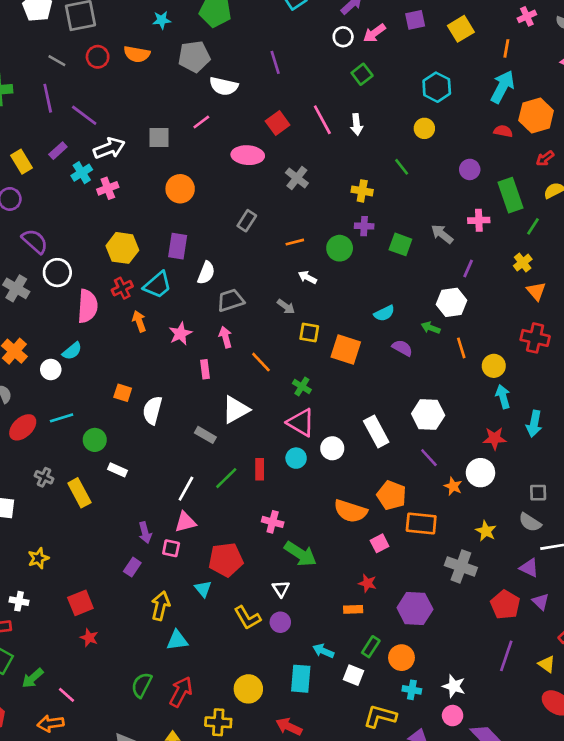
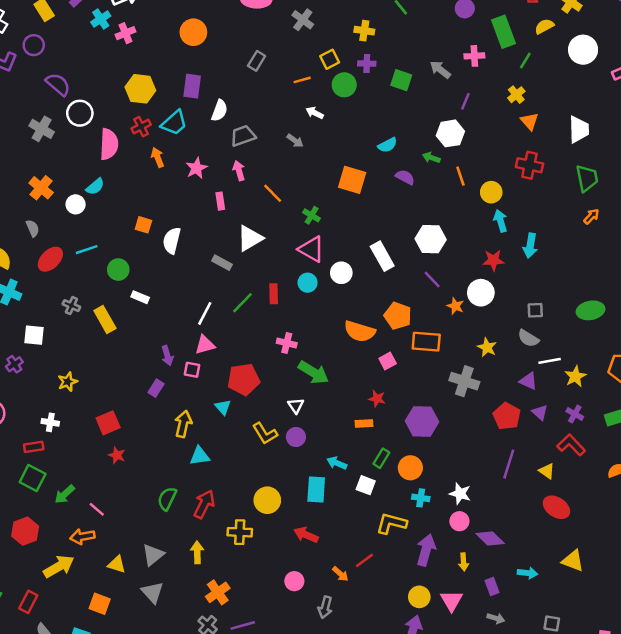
yellow square: (309, 333) -> (330, 59), moved, turned -36

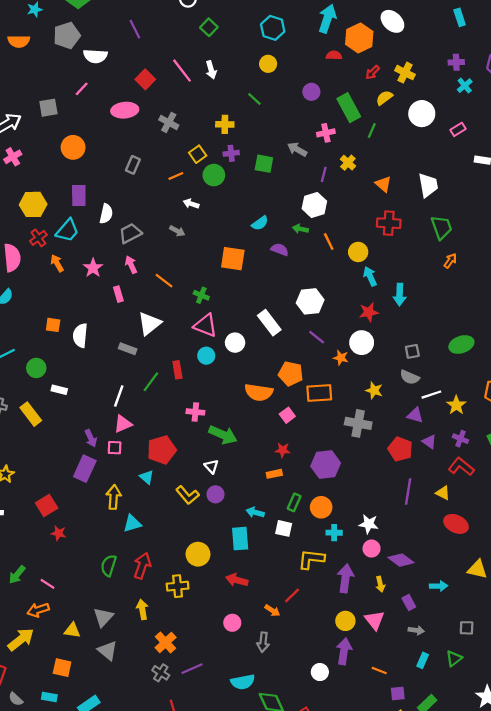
yellow cross: (516, 95) -> (348, 163), moved
purple rectangle: (156, 388) -> (85, 469), size x1.6

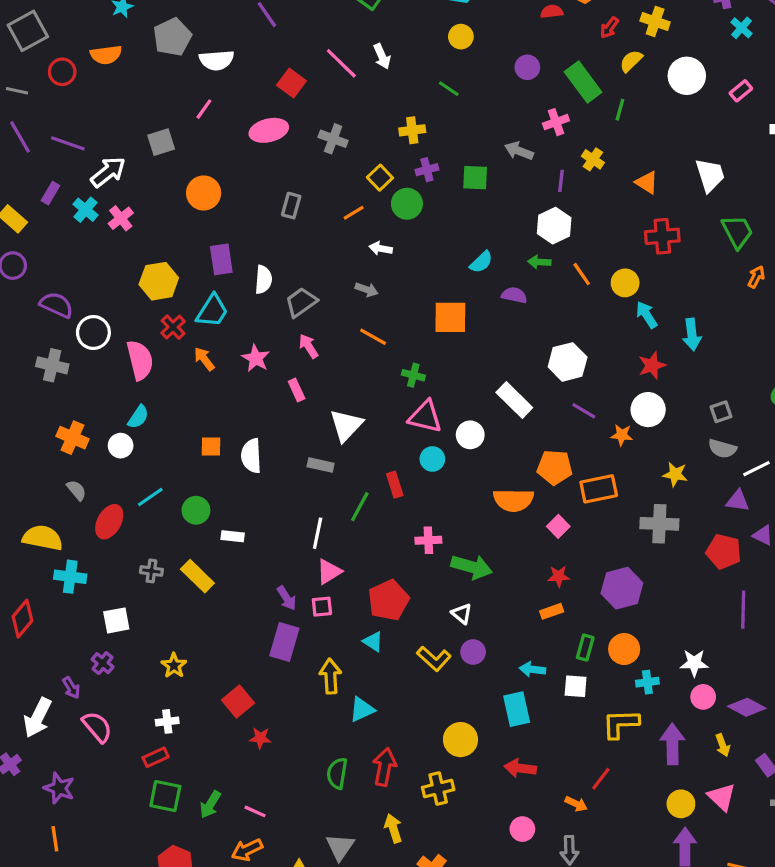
orange line: (164, 281) -> (373, 337), moved

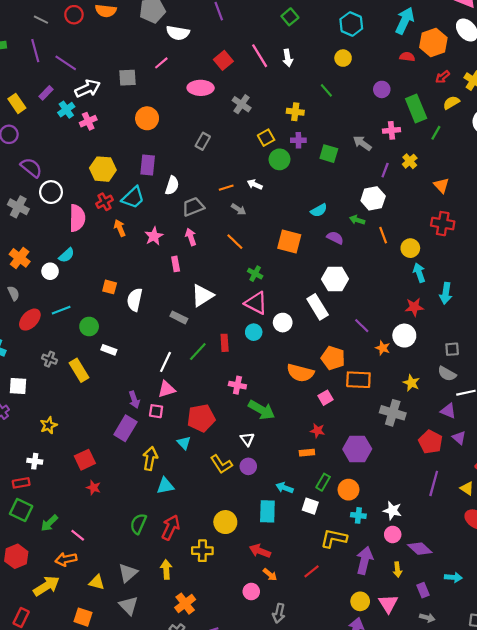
orange line: (354, 213) -> (226, 188), moved
white hexagon: (568, 362) -> (335, 279), moved
orange arrow: (576, 804) -> (270, 575), moved

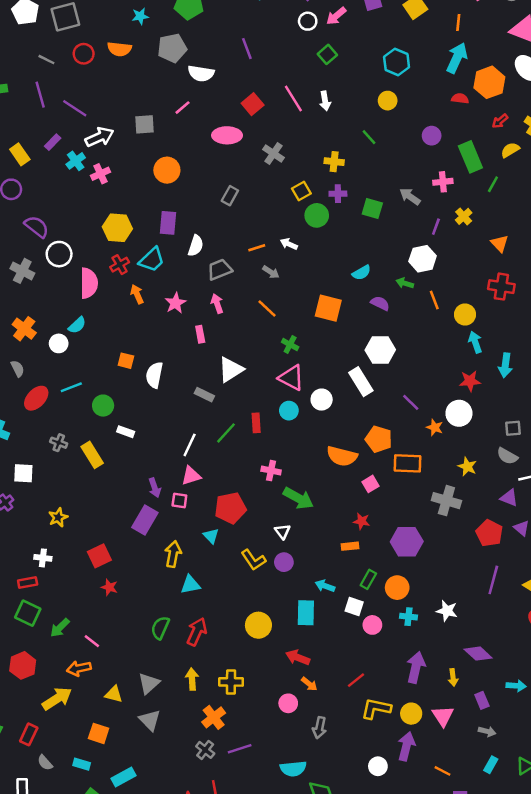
pink circle: (393, 534) -> (372, 625), moved
yellow L-shape: (334, 538) -> (376, 709), moved
yellow cross: (202, 551) -> (231, 682), moved

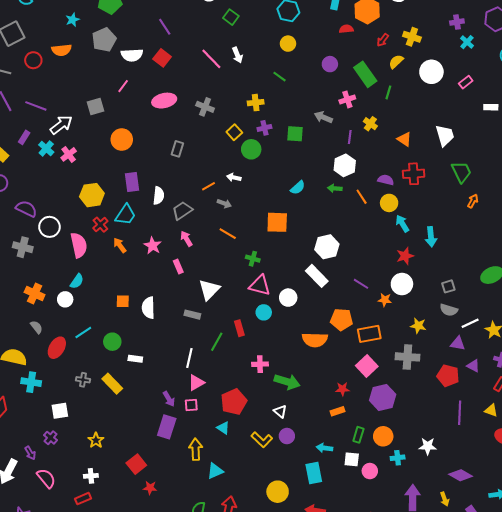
red square: (253, 104) -> (162, 58), moved
purple semicircle: (380, 303) -> (386, 180), moved
pink square: (370, 484) -> (367, 366), moved, size x1.5

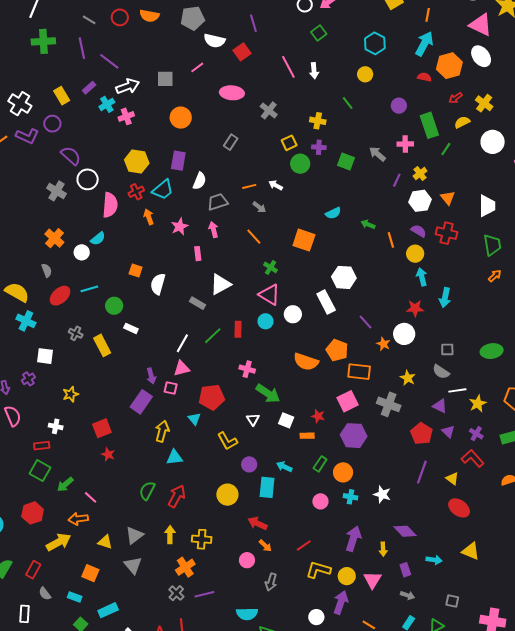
white hexagon: (345, 165) -> (420, 201), moved
purple circle: (287, 436) -> (249, 464), moved
white square: (352, 459) -> (286, 420), moved

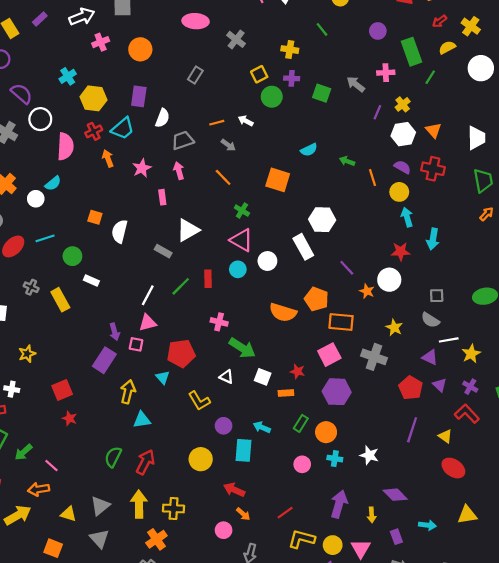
cyan cross: (107, 104) -> (68, 76), moved
pink cross: (126, 116) -> (101, 42), moved
white triangle: (253, 419) -> (226, 377), turned -32
yellow arrow: (170, 535) -> (139, 504), size x1.4
yellow triangle: (471, 551) -> (467, 515), turned -30

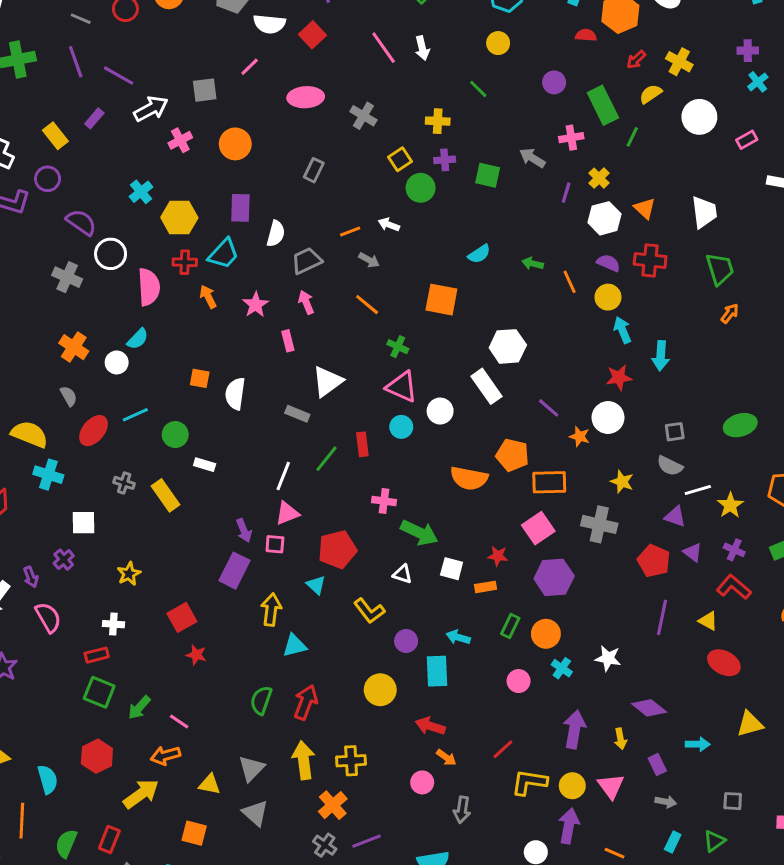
red cross: (94, 131) -> (185, 262), turned 35
cyan cross: (335, 459) -> (562, 668), turned 32

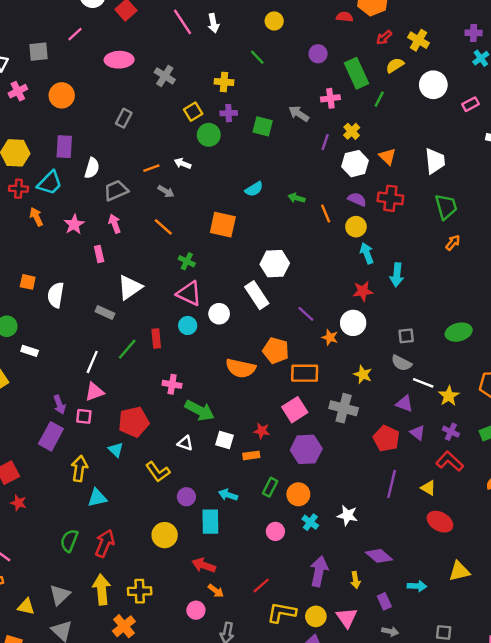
white line: (698, 490) -> (423, 383), turned 36

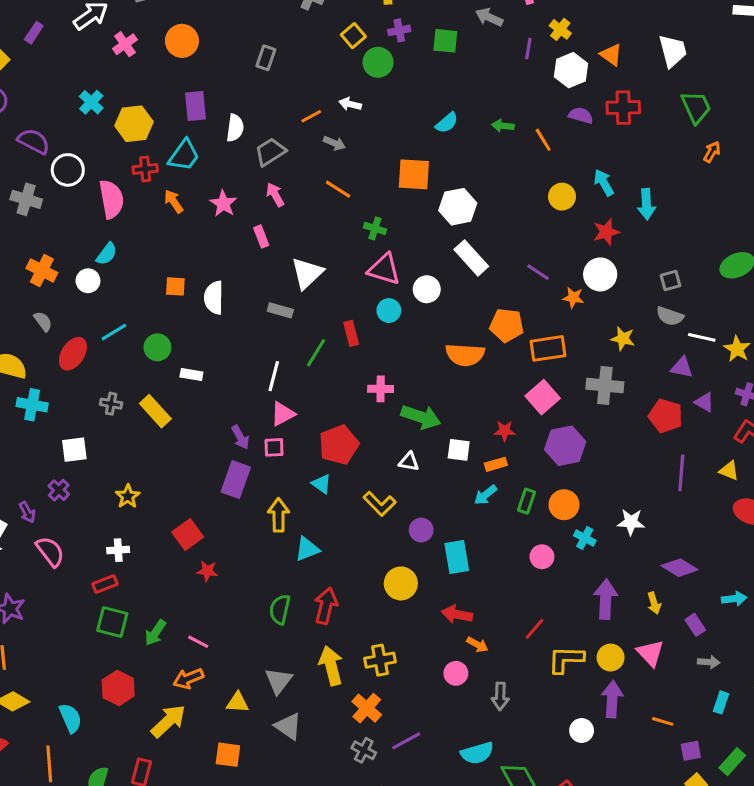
yellow circle: (356, 227) -> (562, 197), moved
white hexagon: (275, 264) -> (458, 207), moved
cyan arrow: (228, 495) -> (485, 495), moved, turned -48

